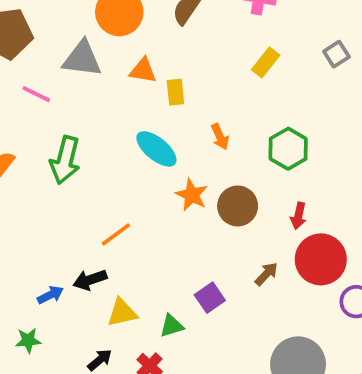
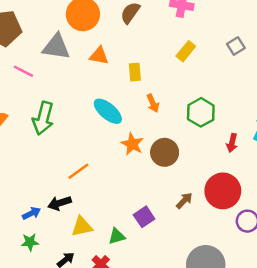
yellow rectangle: (175, 92) -> (135, 72), moved
red arrow: (298, 216) -> (232, 143), moved
green star: (28, 340) -> (30, 242), moved

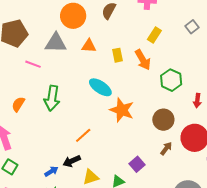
orange arrow: (153, 103) -> (143, 60), moved, size x1.5
orange star: (132, 144) -> (122, 110), size x1.4
brown circle: (165, 152) -> (163, 120), moved

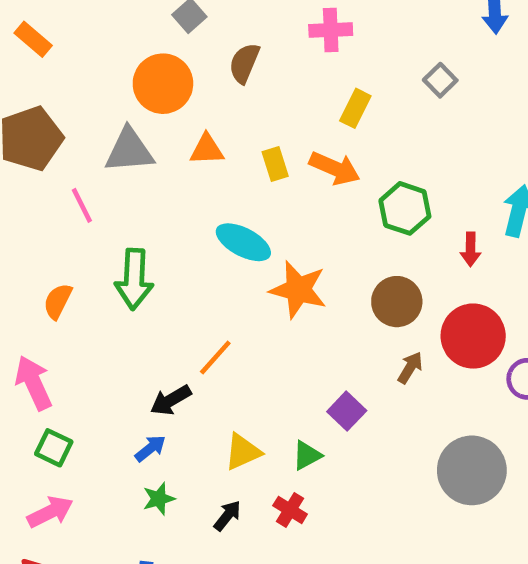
orange arrow: (143, 60) -> (335, 168), turned -30
pink line: (33, 64) -> (82, 205), turned 49
black arrow: (72, 161) -> (171, 400), moved

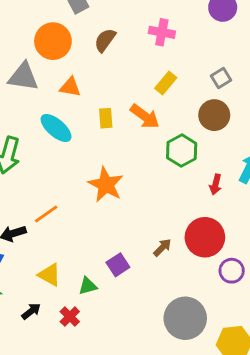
yellow rectangle: (275, 164) -> (106, 118), moved
cyan ellipse: (243, 242) -> (56, 128), moved
brown circle: (397, 302) -> (214, 115), moved
yellow triangle: (243, 452) -> (49, 275), turned 40

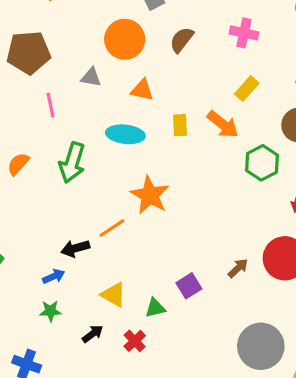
gray triangle: (23, 77) -> (91, 77), size x0.6
cyan ellipse: (56, 128) -> (125, 134), turned -36
orange star: (106, 185) -> (150, 195), moved

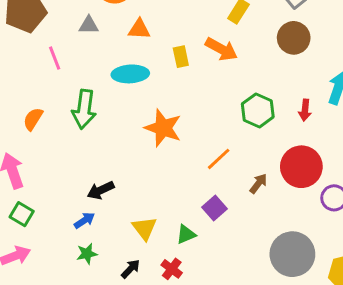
green hexagon: (262, 163) -> (258, 110), moved
orange line: (112, 228) -> (219, 159), moved
yellow triangle: (114, 295) -> (144, 228), turned 32

